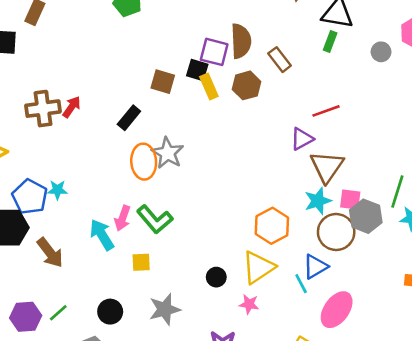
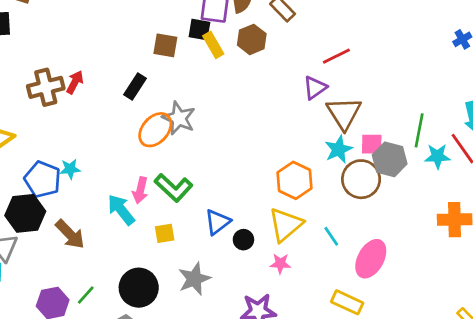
orange ellipse: (144, 162) -> (155, 130), turned 52
blue triangle: (315, 267) -> (217, 222), moved
black circle: (110, 312) -> (139, 288), size x1.5

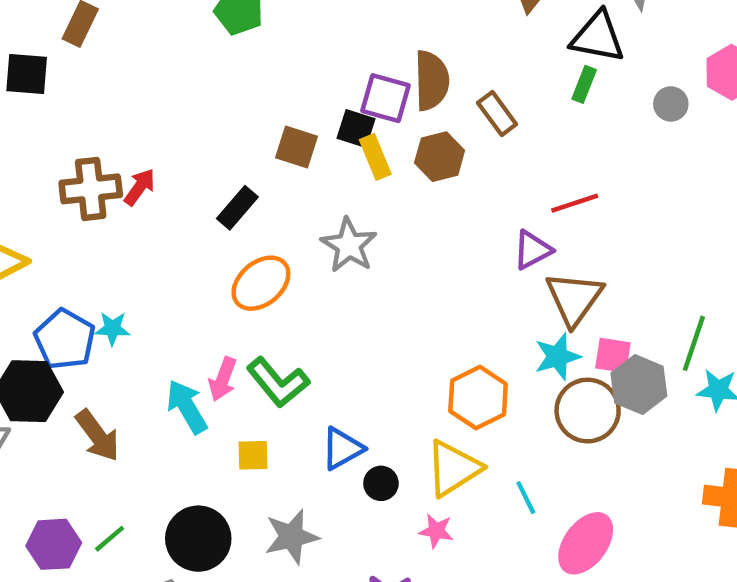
gray star: (179, 118) -> (349, 245), moved

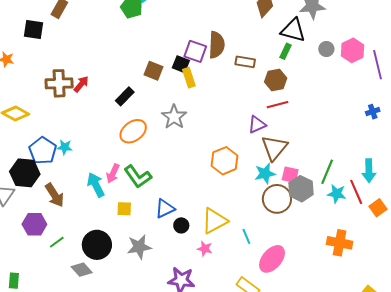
gray circle: (671, 104) -> (326, 49), moved
brown rectangle: (497, 114) -> (245, 62), turned -48
brown hexagon: (440, 157) -> (276, 80), moved
orange hexagon: (478, 398) -> (225, 161), moved
purple hexagon: (54, 544) -> (34, 224), moved

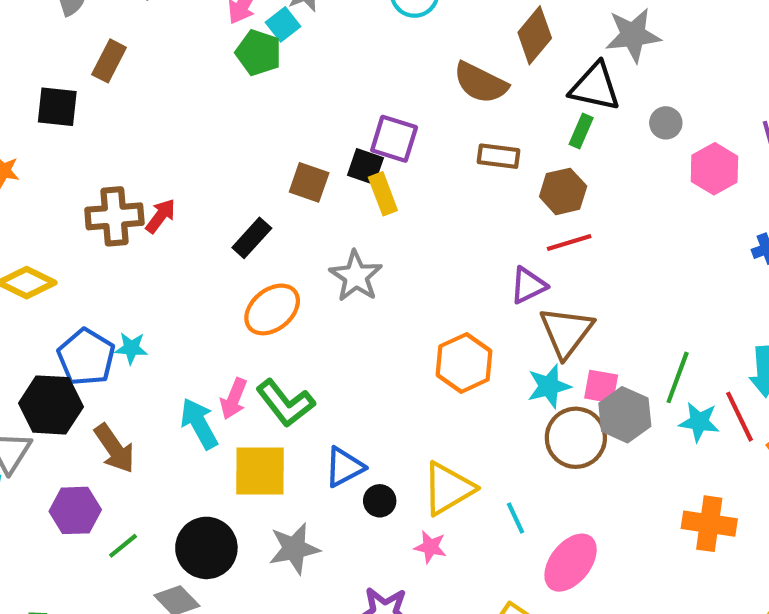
brown semicircle: (217, 45) -> (481, 83), moved, turned 116
pink hexagon: (353, 50) -> (714, 169), moved
yellow square: (124, 209) -> (260, 471), size x1.8

